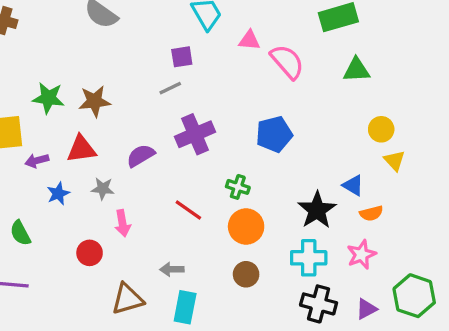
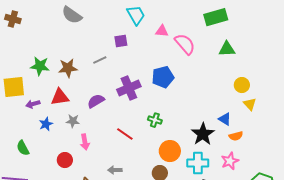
gray line: (170, 88) -> (100, 60), moved
blue pentagon: (274, 134) -> (163, 77), moved
orange circle: (246, 227) -> (170, 151), moved

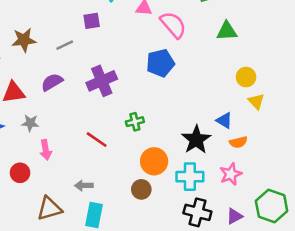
brown star: (68, 68) -> (24, 40), moved
blue pentagon: (163, 77) -> (160, 63), moved
purple semicircle: (96, 101) -> (52, 82), moved
green cross: (155, 120) -> (135, 122), turned -32

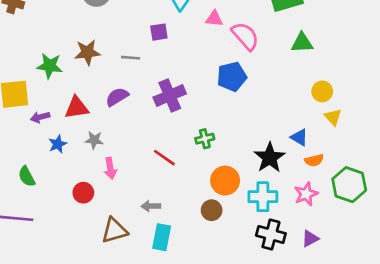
gray line: (65, 45) -> (131, 58), turned 30
green hexagon: (272, 206) -> (349, 185), moved

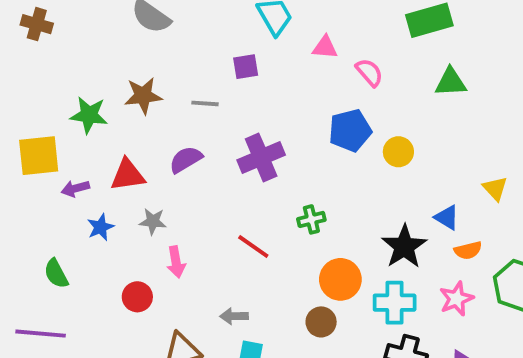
pink semicircle: (245, 36) -> (369, 72), size x0.7
yellow circle: (322, 91) -> (398, 152), moved

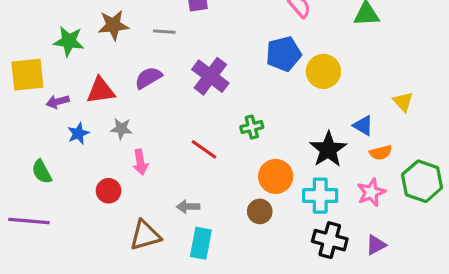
yellow circle: (398, 152) -> (323, 71), size x1.4
purple cross: (261, 158) -> (210, 76), turned -30

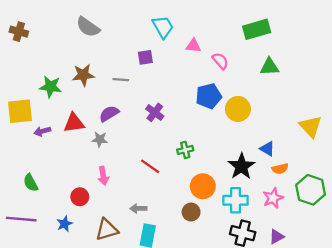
purple cross: (210, 76) -> (155, 112), size x0.7
yellow triangle: (403, 102) -> (311, 127), moved, size x1.5
gray star: (121, 129) -> (100, 139), moved
blue star: (78, 133) -> (65, 224), moved

